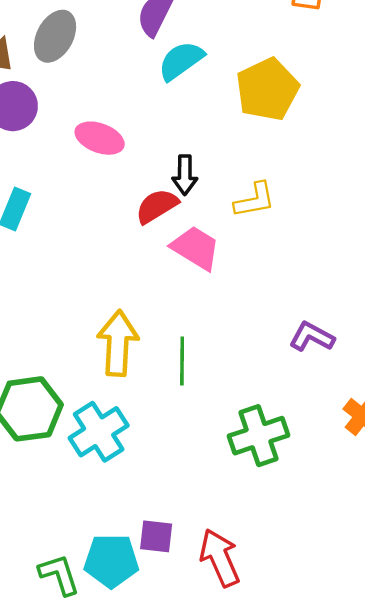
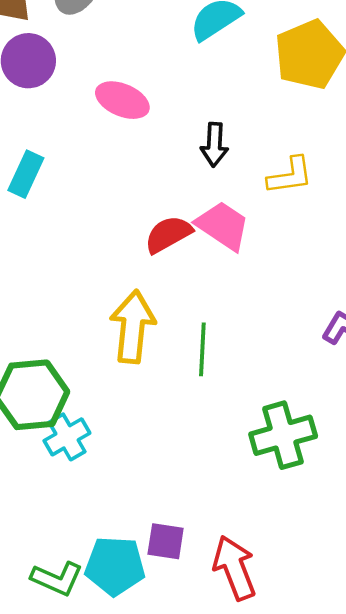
red semicircle: (157, 206) -> (168, 234), moved
cyan cross: (99, 432) -> (67, 437), moved, size x0.7
green L-shape: (59, 575) -> (57, 579), turned 129

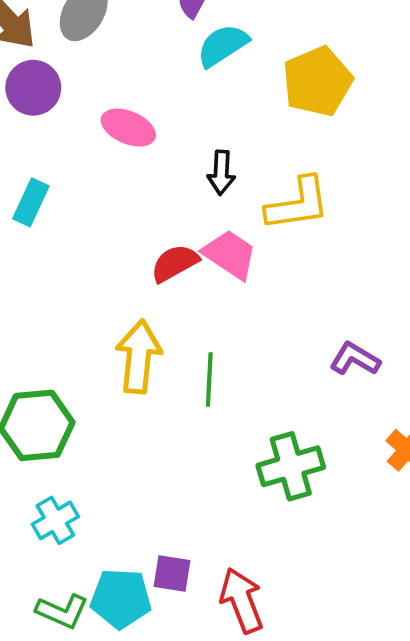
yellow L-shape: (290, 176) -> (298, 204), size x1.4
cyan cross: (67, 437) -> (55, 520), moved

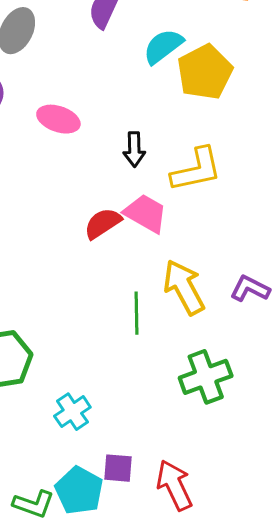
cyan semicircle: (223, 45) -> (163, 46), moved
yellow arrow: (139, 357) -> (184, 287), moved, turned -30
cyan cross: (55, 520) -> (72, 412), moved
cyan pentagon: (121, 598) -> (79, 491), turned 30

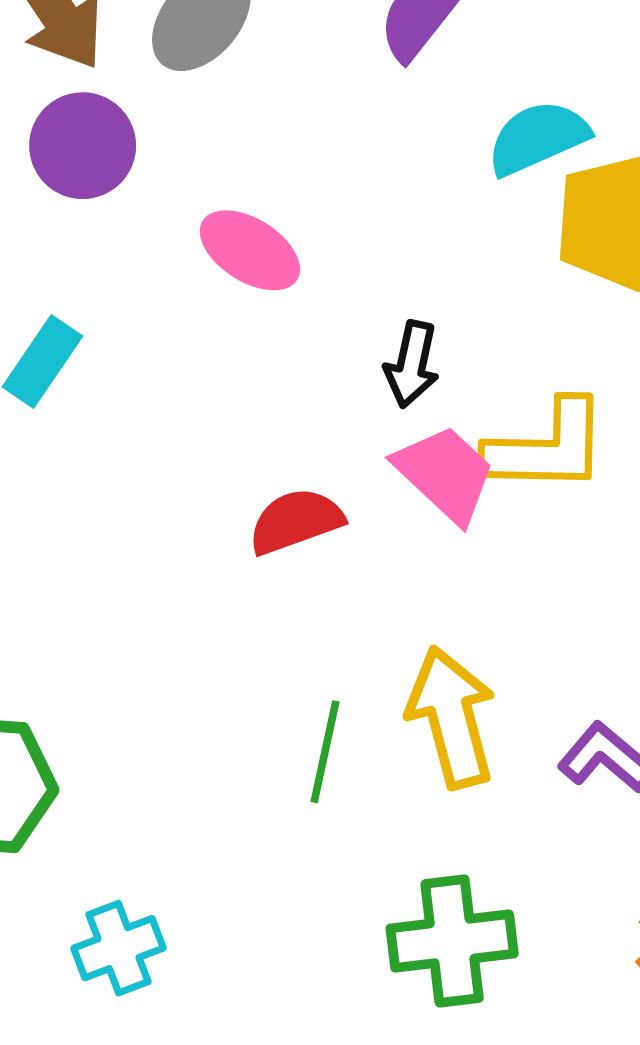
pink trapezoid: (146, 213) -> (445, 474), moved

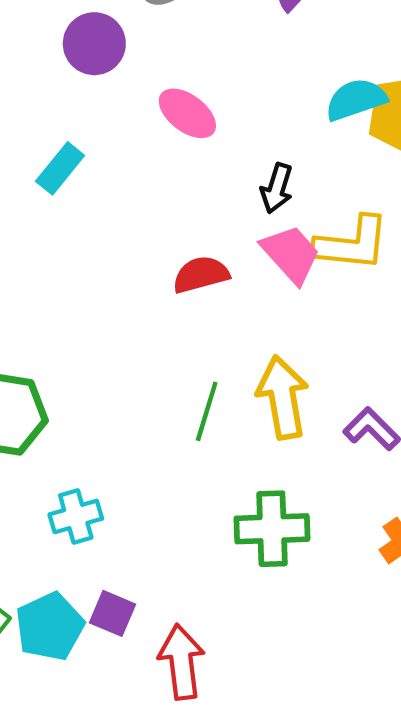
cyan semicircle: (538, 138) -> (356, 100), moved

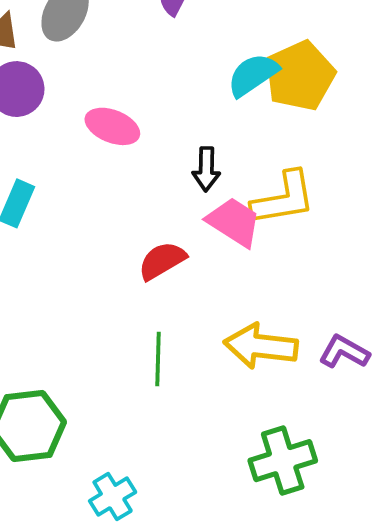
yellow arrow: (283, 397) -> (261, 346), turned -58
green line: (207, 411) -> (158, 359), moved

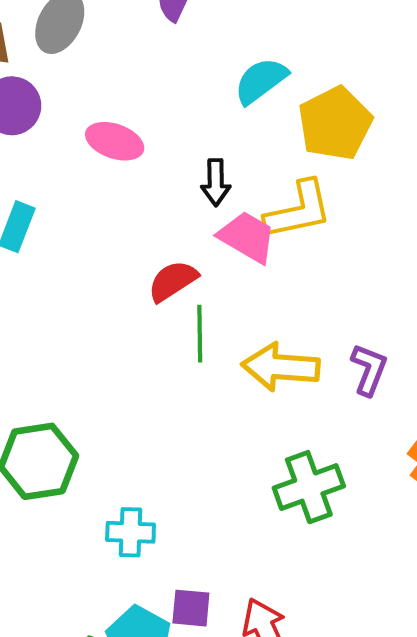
yellow pentagon: (300, 76) -> (335, 123), moved
purple L-shape: (344, 352) -> (369, 370), turned 84
green line: (158, 359) -> (200, 334), moved
cyan cross: (113, 497) -> (131, 532), turned 36

